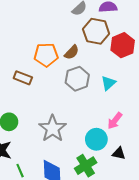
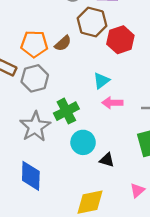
gray hexagon: (77, 79) -> (35, 78), moved
pink arrow: (115, 121) -> (112, 103), moved, turned 48
green cross: (86, 166) -> (66, 111), moved

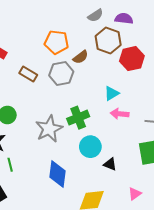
orange pentagon: (34, 44) -> (56, 42), moved
gray hexagon: (35, 78) -> (61, 74), moved
blue diamond: (31, 176) -> (58, 174), moved

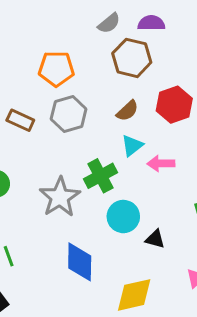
brown semicircle: (81, 57) -> (127, 111), moved
red hexagon: (132, 59) -> (174, 105), moved
cyan triangle: (112, 93) -> (132, 146), moved

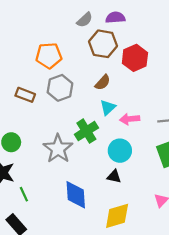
red hexagon: (174, 105) -> (135, 58), moved
cyan circle: (123, 217) -> (120, 151), moved
black triangle: (155, 239) -> (114, 176), moved

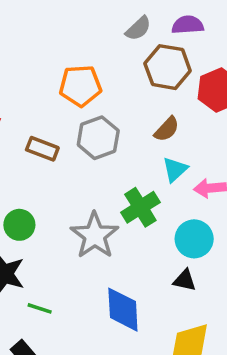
green line: (24, 194) -> (40, 308), turned -48

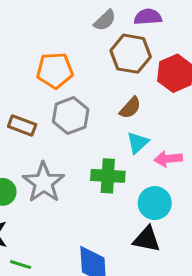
green cross: (140, 207) -> (108, 176), turned 36
gray star: (95, 235) -> (44, 182), moved
black triangle: (185, 280) -> (147, 239), size x1.4

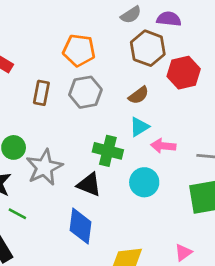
brown rectangle: (22, 126) -> (41, 93), turned 70
gray star: (44, 182) -> (44, 167), moved
black triangle: (147, 239) -> (89, 185), moved

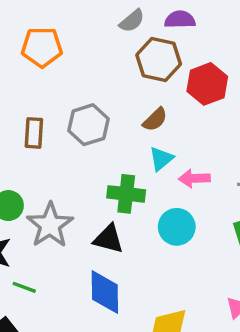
orange pentagon: (79, 50) -> (42, 47), moved

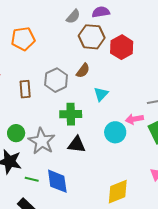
brown semicircle: (155, 120) -> (83, 71), moved
pink arrow: (194, 178) -> (134, 119), moved
green cross: (126, 194) -> (71, 114), moved
blue diamond: (105, 292) -> (57, 181), moved

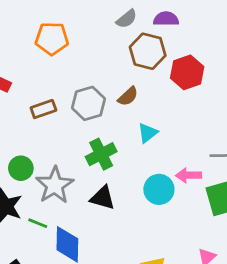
brown rectangle: (25, 89) -> (43, 109), turned 66
green cross: (71, 114) -> (101, 154), turned -35
green line: (32, 179) -> (38, 223), moved

